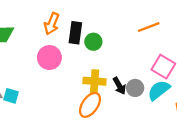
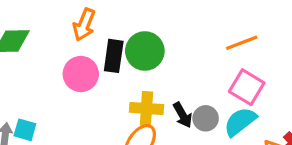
orange line: (149, 27) -> (242, 43), moved
black rectangle: (75, 33) -> (114, 56), moved
green circle: (93, 42) -> (145, 51), size x1.5

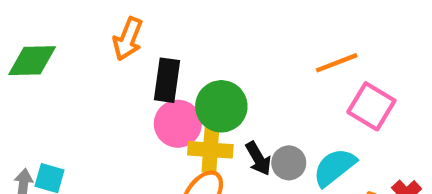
green circle: (145, 51) -> (221, 106), moved
pink circle: (81, 74) -> (178, 124), moved
pink square: (247, 87) -> (371, 106), moved

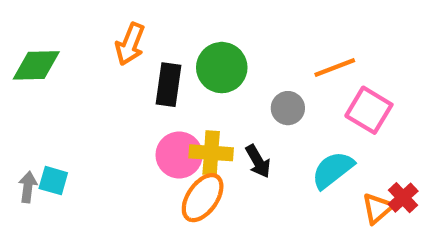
green circle: (221, 106) -> (222, 68), moved
pink circle: (178, 124) -> (179, 155), moved
gray circle: (289, 163) -> (288, 108), moved

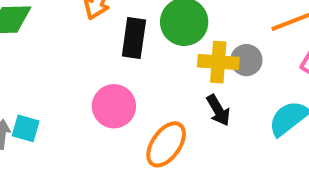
yellow cross: (211, 153) -> (218, 62), moved
pink circle: (179, 155) -> (114, 106), moved

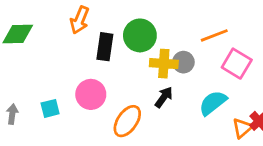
black arrow: (218, 110) -> (164, 97), turned -115
cyan square: (26, 128) -> (50, 108), moved, turned -30

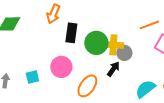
green circle: (140, 35) -> (96, 43), moved
gray circle: (183, 62) -> (124, 53), moved
cyan semicircle: (213, 103) -> (145, 89), moved

